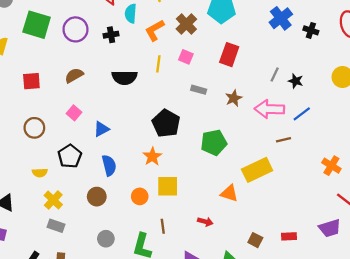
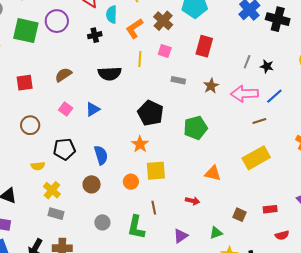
purple circle: (75, 29) -> (57, 21), moved
black cross: (311, 30) -> (278, 19), size x1.6
blue triangle: (101, 129) -> (93, 109), moved
black pentagon: (70, 156) -> (64, 149), turned 30
yellow rectangle: (257, 170) -> (256, 158), moved

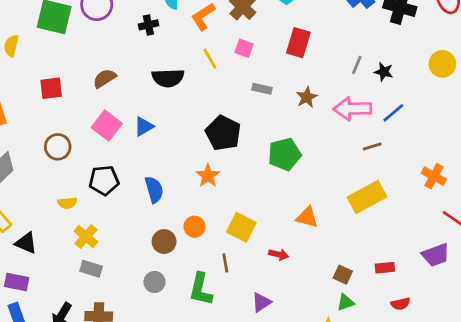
yellow line: (140, 59) -> (210, 59), turned -35
pink square: (66, 109) -> (107, 126), size x1.5
yellow square: (156, 171) -> (241, 227), moved, turned 30
brown circle: (92, 184) -> (164, 242), moved
green triangle: (216, 233) -> (346, 302), moved

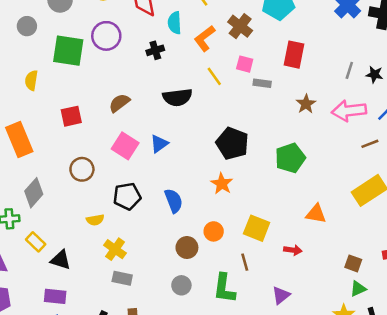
gray rectangle: (262, 89) -> (262, 83), moved

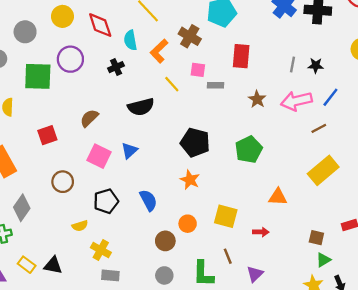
yellow rectangle: (36, 242) -> (27, 265), moved
brown line: (245, 262) -> (228, 256), moved

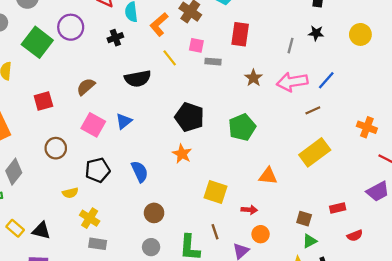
black star: (316, 66) -> (316, 33), moved
green square: (38, 76) -> (37, 42), turned 32
orange circle: (188, 224) -> (261, 234), moved

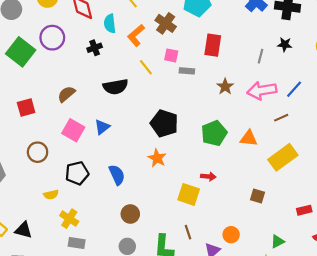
orange triangle: (268, 176) -> (249, 138), moved
red arrow: (249, 210) -> (208, 176), moved
brown square: (304, 219) -> (257, 196), moved

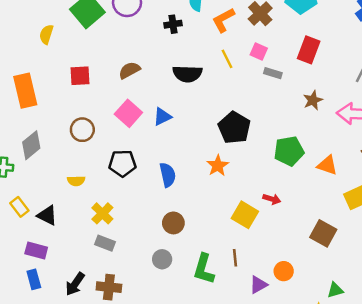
yellow semicircle: (51, 195) -> (76, 181), moved
brown square: (257, 196) -> (323, 233), size x1.5

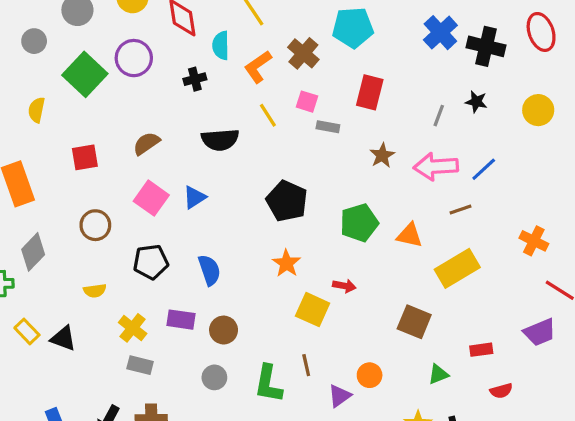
orange star: (218, 166) -> (286, 263), moved
purple rectangle: (36, 250) -> (181, 320), moved
green triangle: (335, 290) -> (438, 374), moved

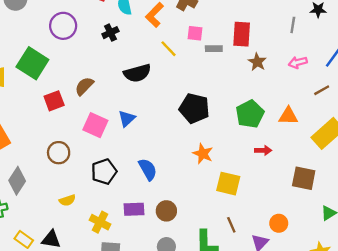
green square: (85, 74) -> (32, 63), moved
red rectangle: (370, 92) -> (242, 34), moved
red square: (85, 157) -> (54, 101), moved
pink arrow: (436, 167) -> (298, 62), size x0.6
red arrow: (344, 286) -> (263, 150), moved

